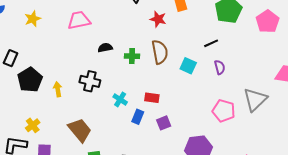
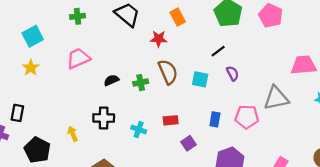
black pentagon: (30, 80) -> (37, 150), moved
gray triangle: (255, 100) -> (276, 98), turned 45
blue rectangle: (138, 117) -> (215, 119), moved

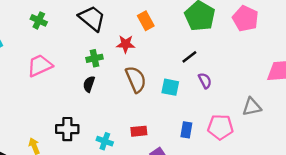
green cross: (78, 16) -> (39, 20), turned 32
black semicircle: (111, 80) -> (89, 84), moved, turned -48
green cross: (141, 83) -> (95, 58), moved
gray triangle: (276, 98) -> (252, 107), size x0.7

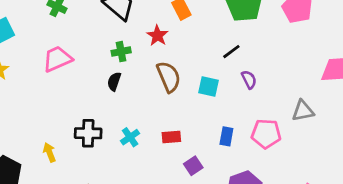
red star: (126, 44) -> (157, 36), turned 30
cyan cross: (105, 141) -> (130, 137), moved, turned 35

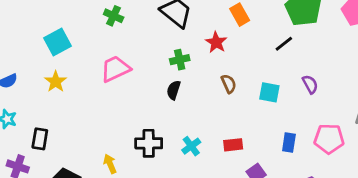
black line: (231, 52) -> (284, 44), moved
brown semicircle: (169, 77) -> (229, 84), size x0.6

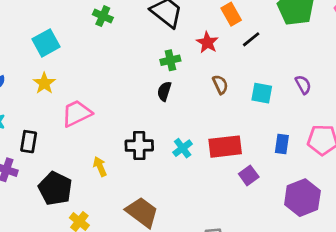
black line: (284, 44) -> (251, 39), moved
pink trapezoid: (115, 69) -> (77, 113), moved
red rectangle: (233, 145) -> (225, 147), size x1.6

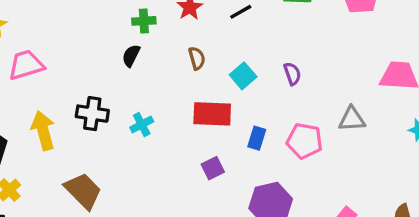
cyan square: (262, 93) -> (243, 76), turned 30
red rectangle: (225, 147) -> (212, 114), moved
yellow arrow: (100, 167) -> (43, 130), size x1.6

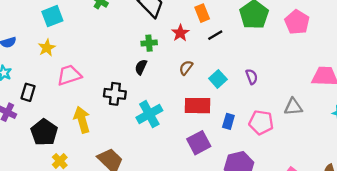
brown semicircle: (197, 58) -> (186, 68), turned -126
black cross: (92, 114) -> (115, 94), moved
cyan cross: (142, 125) -> (149, 114), size x1.6
purple square: (213, 168) -> (199, 143), size x1.5

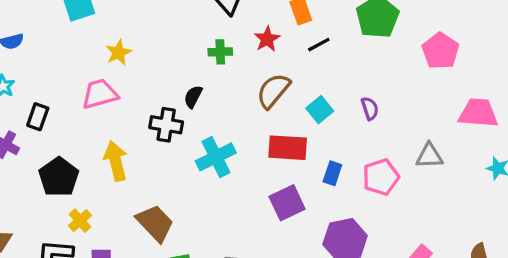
pink pentagon: (297, 22) -> (441, 51), moved
yellow star: (47, 48) -> (118, 52), moved
black semicircle: (141, 67) -> (193, 97), moved
brown semicircle: (186, 68) -> (273, 91), size x1.6
pink pentagon: (261, 122) -> (381, 177), turned -30

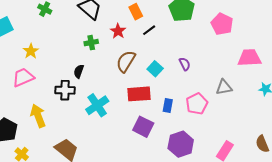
purple square: (287, 203) -> (143, 127), turned -30

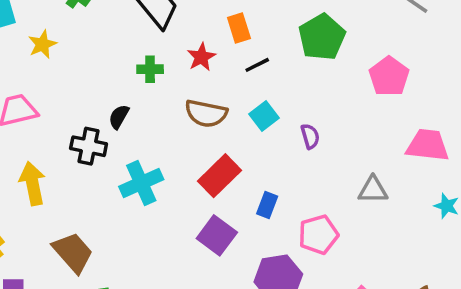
yellow star: (31, 51) -> (42, 44), moved
brown semicircle: (126, 61) -> (206, 113), turned -120
cyan square: (155, 69) -> (264, 116), moved
red rectangle: (139, 94) -> (220, 176), turned -50
pink pentagon: (197, 104) -> (318, 235), moved

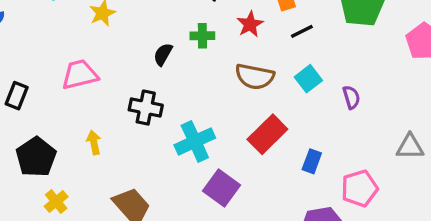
black semicircle: (119, 117) -> (163, 54), moved
yellow arrow: (32, 183) -> (94, 142), size x0.6
purple square: (217, 235) -> (222, 188), moved

